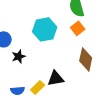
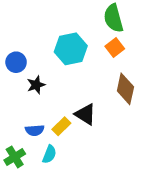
black triangle: (56, 79) -> (85, 114), turned 42

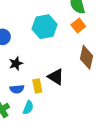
black star: (36, 85) -> (16, 63), moved
yellow rectangle: (61, 126) -> (37, 86), turned -56

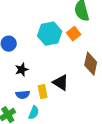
orange square: (78, 26) -> (74, 34), moved

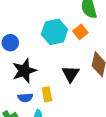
black star: (22, 70) -> (24, 71), size x1.6
black triangle: (61, 83) -> (71, 74), moved, turned 30

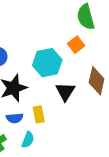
cyan hexagon: (54, 32) -> (47, 63), moved

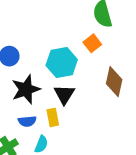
black triangle: (65, 92) -> (64, 94), moved

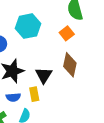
cyan hexagon: (62, 63) -> (28, 26), moved
brown diamond: (114, 82) -> (70, 65), moved

